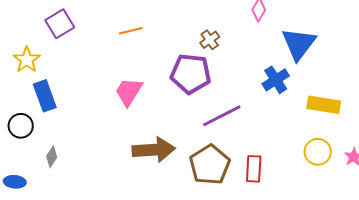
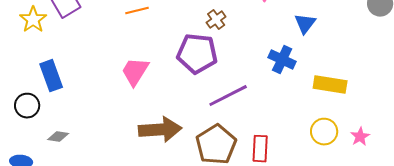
blue triangle: (299, 44) -> (305, 24), size x0.6
yellow star: (27, 60) -> (33, 20), moved
blue cross: (276, 80) -> (282, 60), turned -32
gray diamond: (52, 157) -> (58, 137), turned 65

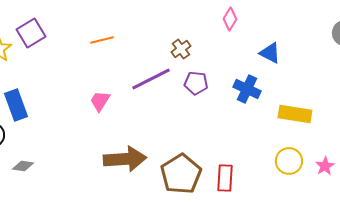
blue triangle: (305, 24) -> (270, 53), turned -40
purple pentagon: (197, 54) -> (196, 83), moved, size x0.6
pink trapezoid: (135, 72) -> (100, 101), size x0.7
purple line: (228, 96) -> (151, 79), moved

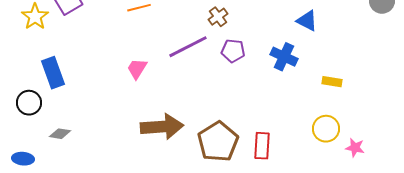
yellow rectangle: (295, 114) -> (332, 82), size x0.6
pink star: (325, 166) -> (355, 148), moved, turned -30

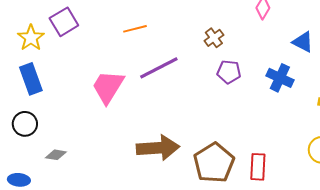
purple line: (188, 47) -> (159, 68), moved
pink trapezoid: (137, 69) -> (108, 87), moved, size x1.6
blue rectangle: (53, 73) -> (31, 79), moved

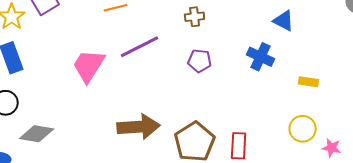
brown cross: (214, 38) -> (195, 17), turned 30
purple pentagon: (229, 72) -> (200, 61), moved
gray diamond: (56, 155) -> (37, 134), size x1.6

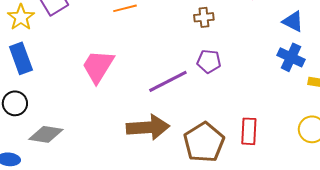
purple line: (140, 47) -> (168, 81), moved
blue cross: (261, 57) -> (291, 57), moved
red rectangle: (239, 146) -> (249, 131), moved

